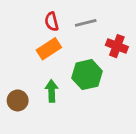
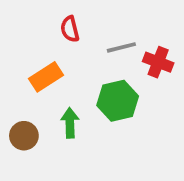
gray line: (86, 23) -> (121, 47), moved
orange rectangle: (49, 49) -> (46, 77), moved

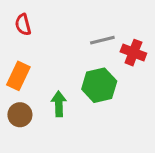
red semicircle: (70, 29) -> (23, 25), moved
orange rectangle: (46, 77) -> (18, 76), moved, turned -32

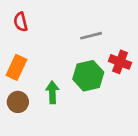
red cross: (133, 53) -> (120, 62), moved

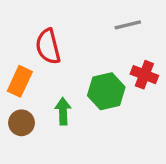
red semicircle: (21, 22) -> (48, 46), moved, size x1.5
gray line: (91, 36) -> (128, 25), moved

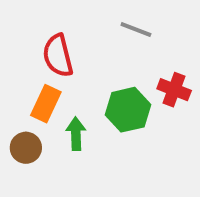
gray line: (128, 25) -> (136, 30), moved, turned 35
orange rectangle: (20, 81) -> (46, 104), moved

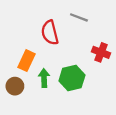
red semicircle: (58, 56) -> (50, 33), moved
green hexagon: (128, 110) -> (72, 78), moved

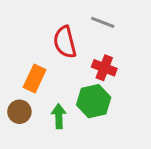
red cross: (101, 52) -> (104, 68), moved
green arrow: (44, 78) -> (59, 116), moved

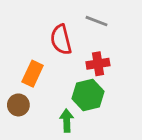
red cross: (104, 68) -> (98, 64), turned -30
green arrow: (59, 116) -> (67, 121), moved

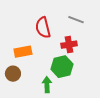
gray line: (97, 21) -> (76, 20), moved
orange rectangle: (33, 74) -> (23, 52), turned 54

